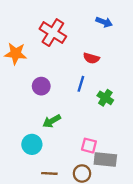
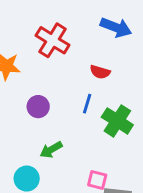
blue arrow: (104, 22) -> (116, 27), size x1.5
green cross: (105, 98) -> (117, 121), size x1.5

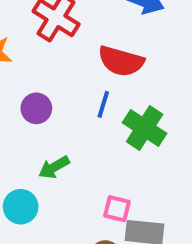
red semicircle: (100, 72) -> (121, 61), size x1.6

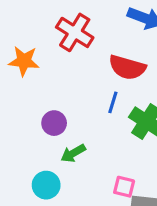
purple circle: (36, 108) -> (54, 123), moved

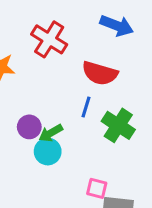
green arrow: (73, 153) -> (51, 133), moved
cyan circle: (46, 185) -> (48, 151), moved

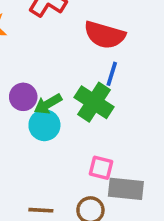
blue line: (86, 107) -> (112, 74), moved
green cross: (118, 125) -> (94, 102), moved

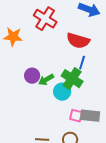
cyan circle: (44, 125) -> (62, 92), moved
gray rectangle: (126, 189) -> (90, 116), moved

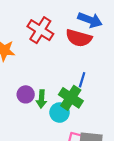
red semicircle: (78, 41) -> (79, 38), moved
green arrow: (46, 80) -> (41, 99), turned -56

